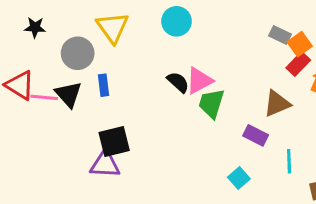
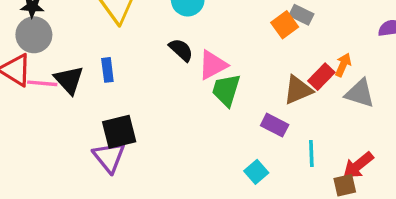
orange square: (300, 44) -> (285, 25), moved
gray circle: (78, 53) -> (34, 35), moved
red rectangle: (298, 64) -> (321, 77), moved
black semicircle: (178, 82) -> (181, 50), moved
purple triangle: (105, 164) -> (109, 157), turned 48

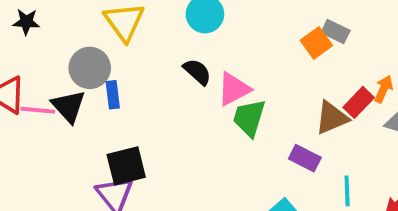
gray circle: (34, 35) -> (90, 68), moved

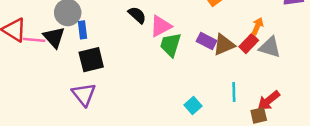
red rectangle: (359, 102) -> (249, 44), moved
purple rectangle: (305, 158) -> (207, 41), moved
black square: (126, 166) -> (91, 60), moved

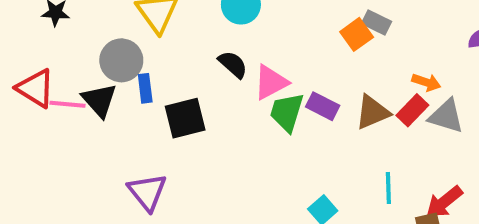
orange arrow: (257, 26) -> (426, 82), turned 84
purple rectangle: (207, 41) -> (323, 106), moved
black square: (91, 60) -> (185, 118), moved

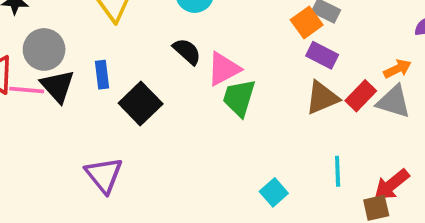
gray circle: (121, 60) -> (44, 49), moved
orange arrow: (426, 82) -> (397, 69), moved, turned -44
purple rectangle: (323, 106) -> (322, 55), moved
black square: (185, 118) -> (141, 104), turned -30

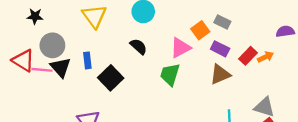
orange square: (307, 22) -> (200, 30), moved
pink triangle: (224, 69) -> (180, 48), moved
red rectangle: (361, 96) -> (248, 56), moved
gray triangle: (394, 102) -> (264, 107), moved

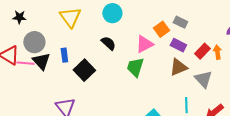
orange arrow: (265, 57) -> (217, 52), turned -72
gray triangle: (264, 107) -> (203, 79), moved, turned 30

